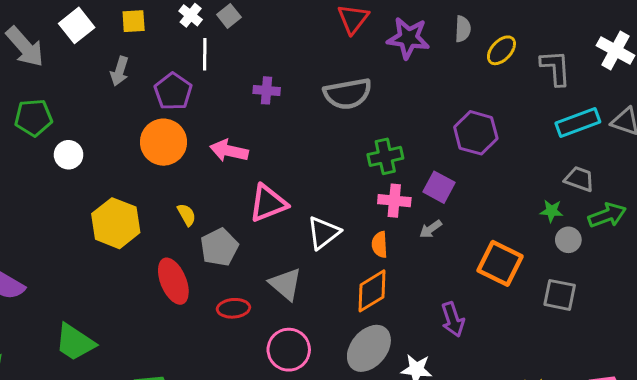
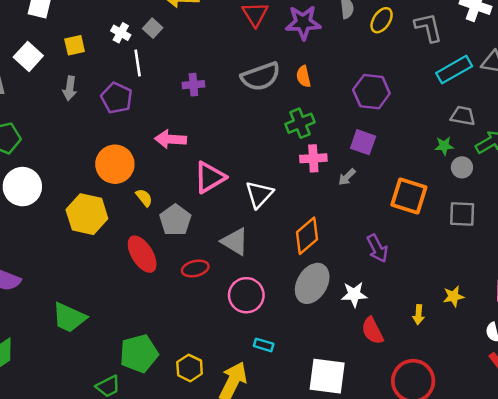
orange circle: (163, 142) -> (115, 164), moved
white circle: (69, 155) -> (22, 187), moved, size x1.6
purple square: (439, 187) -> (363, 142), moved
orange semicircle: (380, 245) -> (304, 76), moved

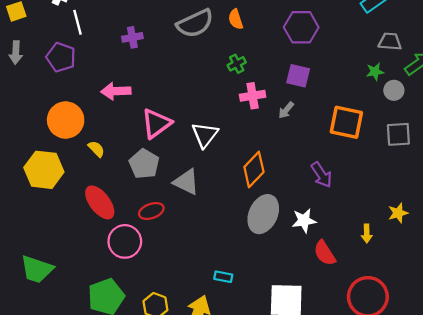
green cross: (300, 123) -> (237, 64), size x0.7
gray pentagon: (175, 220) -> (144, 164), moved
pink circle: (246, 295) -> (125, 241), moved

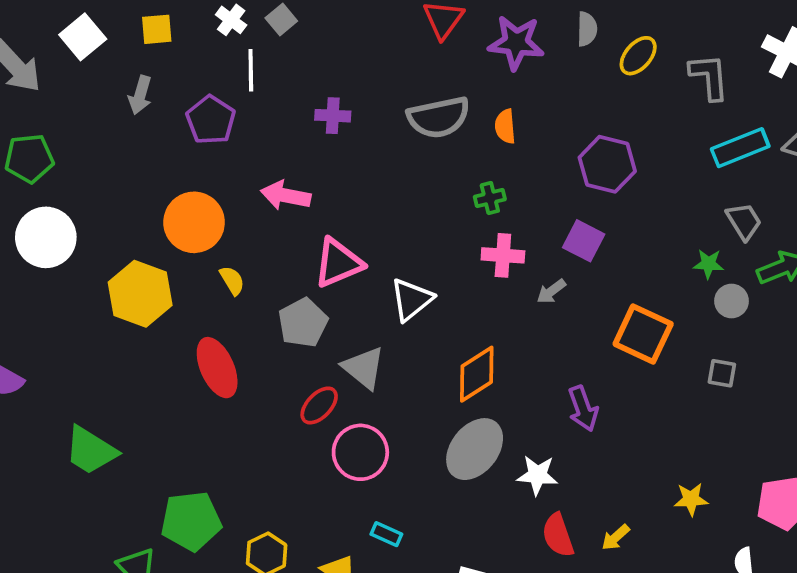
gray trapezoid: (390, 42) -> (744, 221), turned 40
gray square: (398, 134) -> (722, 373), size x0.7
red ellipse: (151, 211) -> (319, 405), moved, turned -40
yellow arrow: (367, 234) -> (616, 537), moved, turned 36
pink circle: (125, 241) -> (360, 452), moved

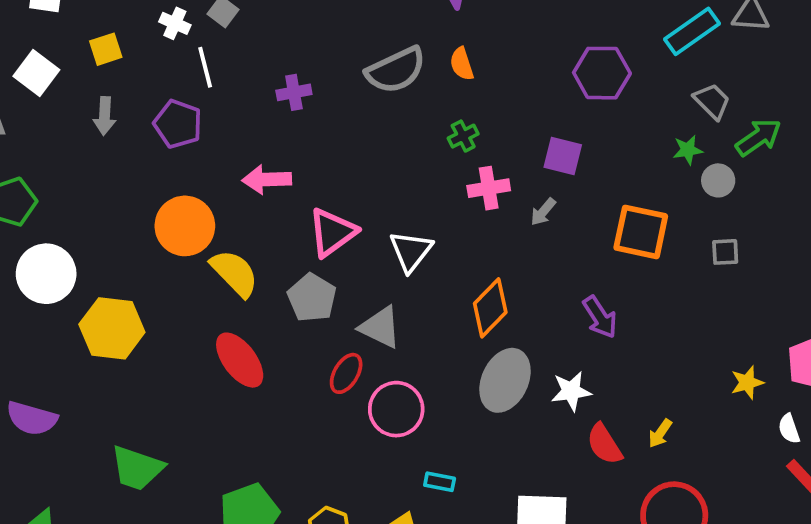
purple hexagon: (607, 164) -> (602, 73), moved
yellow semicircle: (232, 280) -> (235, 273), size x1.8
yellow hexagon: (140, 294) -> (112, 328), moved
yellow star: (691, 499) -> (747, 383), moved

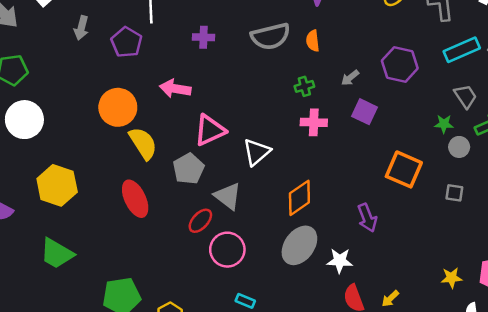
gray arrow: (543, 212) -> (350, 78), moved
yellow hexagon: (112, 328) -> (57, 185), moved

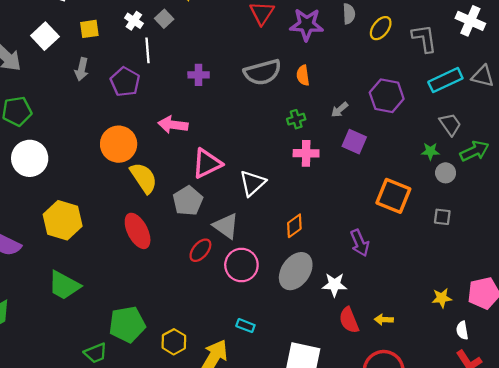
orange diamond: (299, 198) -> (294, 226), size x0.7
pink circle: (227, 250) -> (241, 265), moved
yellow arrow: (390, 299) -> (384, 320), turned 48

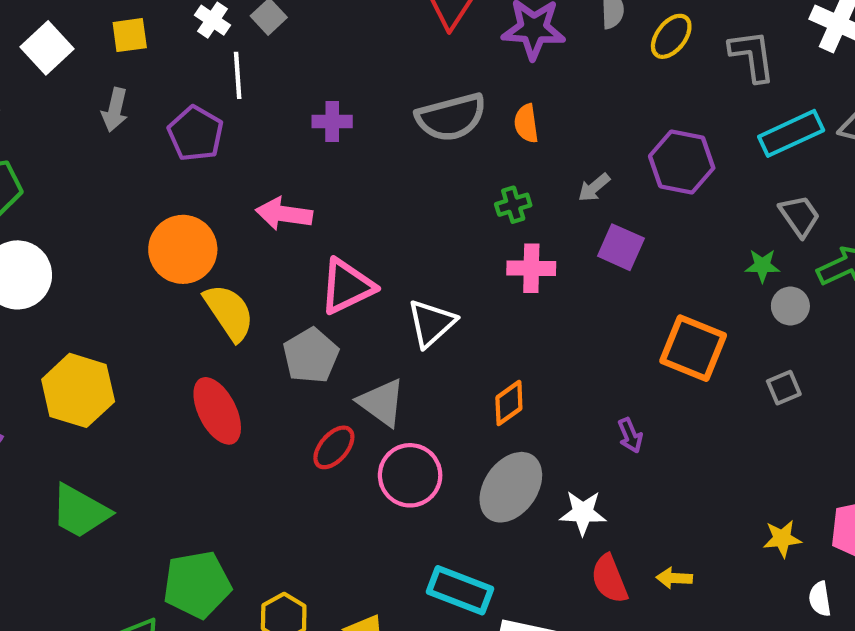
gray square: (442, 217) -> (784, 388), turned -30
purple arrow: (360, 243) -> (630, 435), size x0.7
cyan rectangle: (245, 326) -> (460, 590), moved, size x1.8

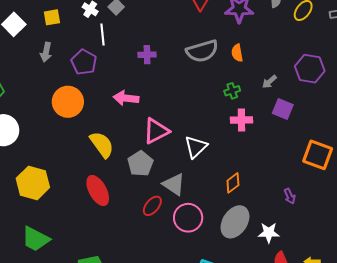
orange circle: (183, 249) -> (68, 102), moved

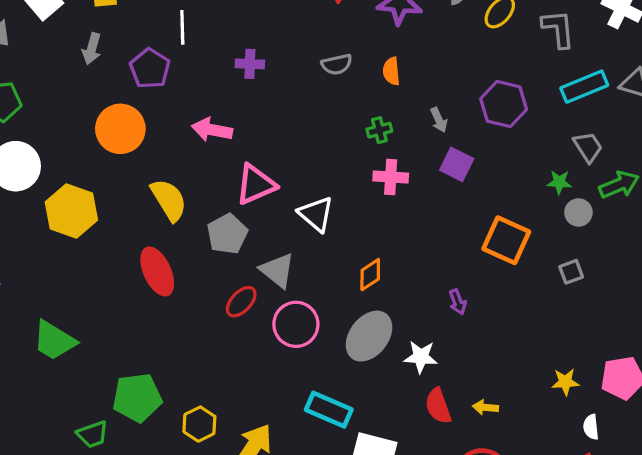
gray semicircle: (202, 51) -> (337, 64), size x0.6
gray arrow: (269, 82) -> (439, 120), turned -77
white triangle: (196, 147) -> (316, 214), turned -40
yellow hexagon: (33, 183) -> (71, 211), moved

